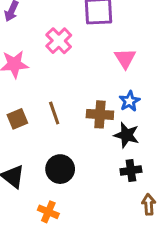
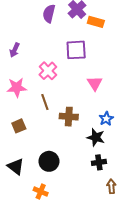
blue star: (129, 101) -> (106, 119), moved
brown line: (54, 113) -> (45, 102), moved
brown cross: (100, 114) -> (69, 117), moved

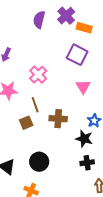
purple square: (76, 50) -> (77, 55), moved, turned 30
brown square: (19, 126) -> (26, 123), moved

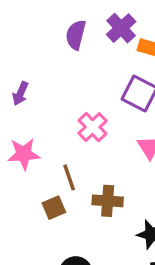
pink cross: (38, 75) -> (93, 127), moved

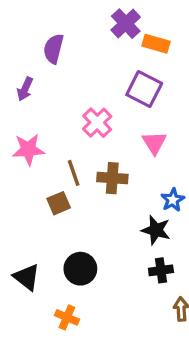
purple semicircle: (76, 35) -> (54, 49), moved
brown cross: (108, 201) -> (112, 178), moved

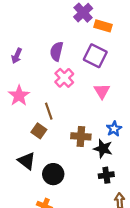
purple semicircle: (54, 49) -> (57, 51), moved
pink star: (28, 149) -> (19, 96), turned -30
brown cross: (112, 178) -> (81, 136), moved
brown square: (59, 203) -> (39, 131), turned -32
black triangle: (27, 277) -> (27, 161), moved

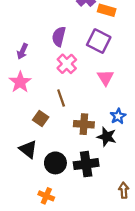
purple arrow: (17, 56) -> (22, 51), moved
brown line: (49, 111) -> (61, 98), moved
black cross: (106, 175) -> (86, 164), moved, size x1.5

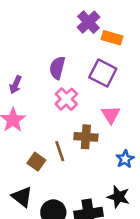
brown line: (61, 98) -> (60, 151), moved
brown cross: (84, 124) -> (86, 137), moved
black star: (107, 137) -> (118, 197), moved

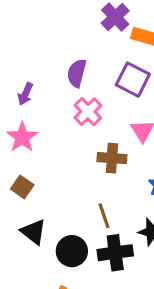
brown line: (60, 151) -> (104, 216), moved
brown square: (36, 162) -> (22, 187), moved

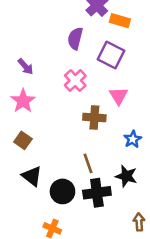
purple semicircle: (77, 73) -> (75, 38), moved
purple arrow: (25, 94) -> (26, 66), turned -66

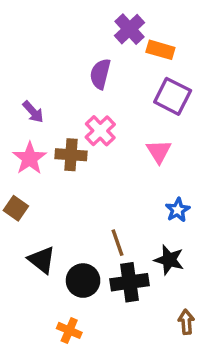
purple square: (111, 55) -> (173, 96), moved
brown cross: (94, 117) -> (71, 155), moved
brown square: (23, 140) -> (16, 208), moved

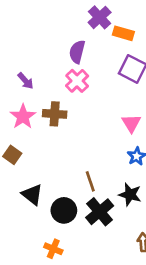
pink cross: (100, 131) -> (77, 81), moved
pink triangle: (159, 151) -> (131, 123), moved
black cross: (129, 282) -> (100, 212), turned -32

